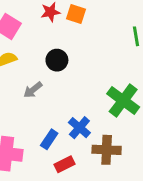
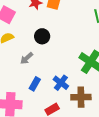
blue rectangle: (49, 139) -> (35, 84), moved

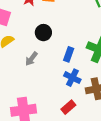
blue rectangle: (35, 84) -> (69, 54), moved

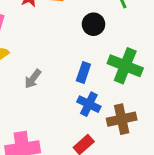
black circle: (43, 33) -> (93, 24), moved

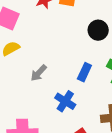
blue cross: (89, 104) -> (65, 101), moved

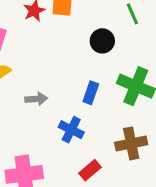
gray arrow: (39, 73) -> (36, 99), turned -132

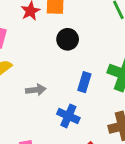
black circle: (102, 41) -> (68, 39), moved

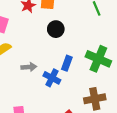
blue cross: (68, 116) -> (52, 78), moved

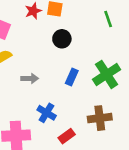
green cross: (98, 59) -> (107, 74), turned 30
blue cross: (52, 78) -> (47, 113), moved

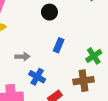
green cross: (107, 74) -> (94, 56), moved, size x0.7
gray arrow: (30, 79) -> (22, 57), moved

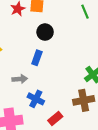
blue rectangle: (59, 45) -> (37, 58), moved

